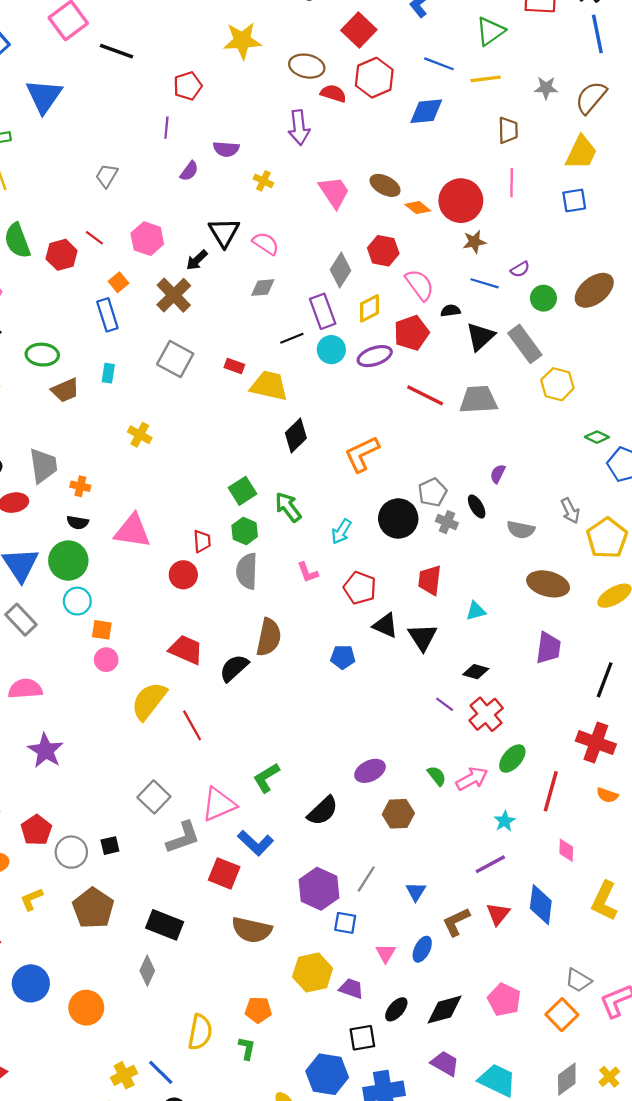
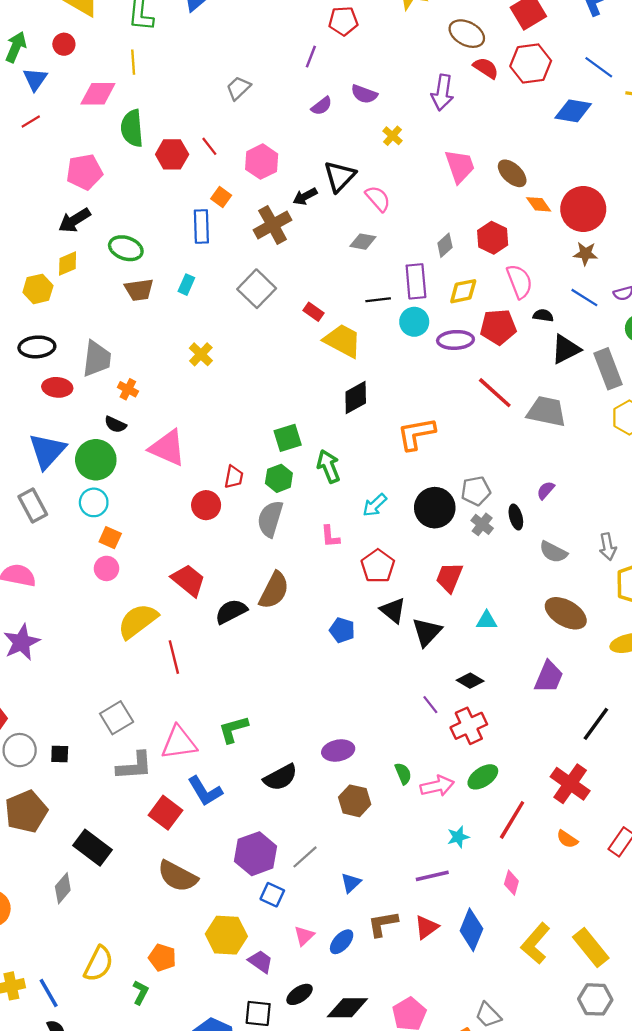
gray diamond: (340, 270) -> (445, 245), size x0.7
orange square: (118, 282) -> (221, 197), turned -30

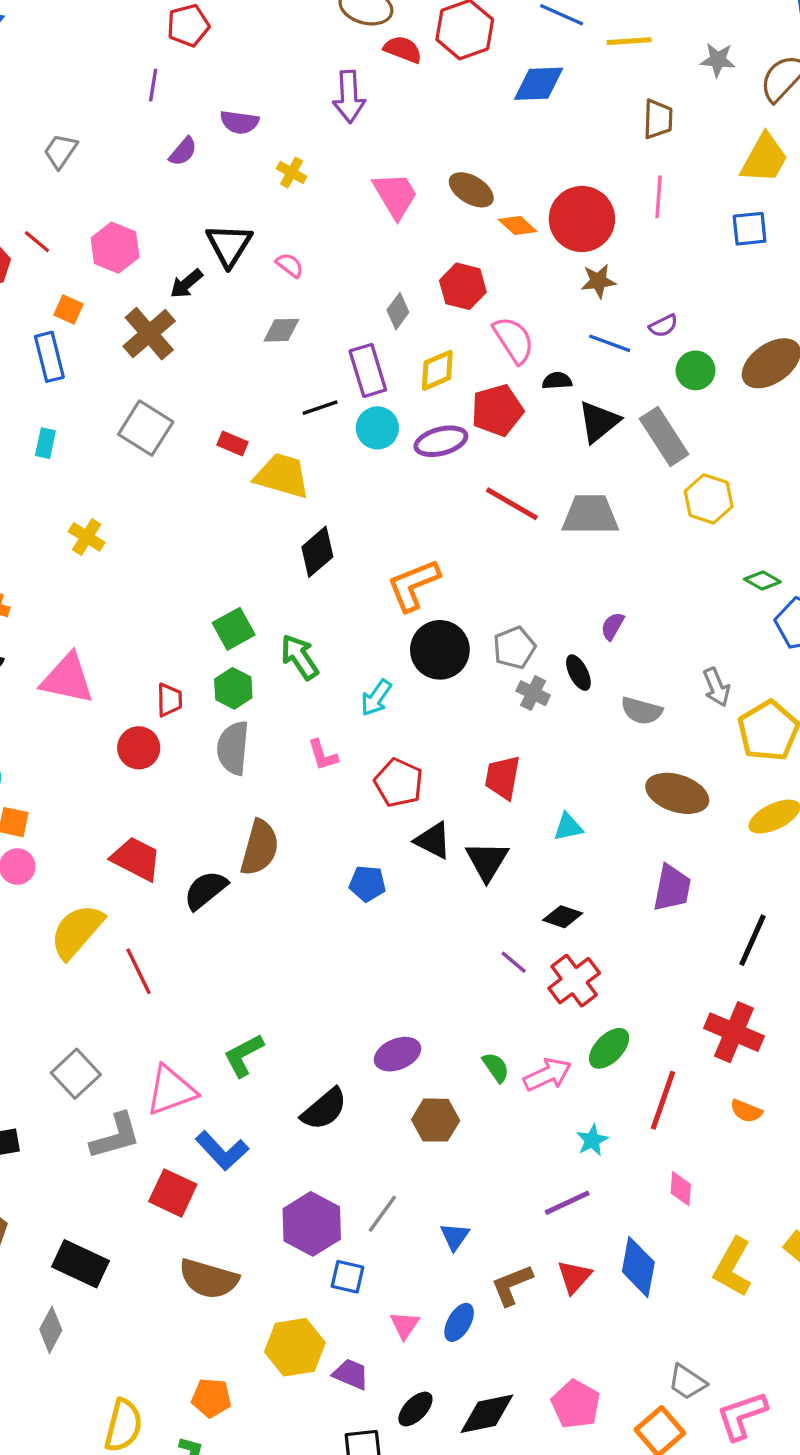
pink semicircle: (378, 199) -> (290, 265), size x0.7
black circle: (435, 508) -> (440, 650), moved

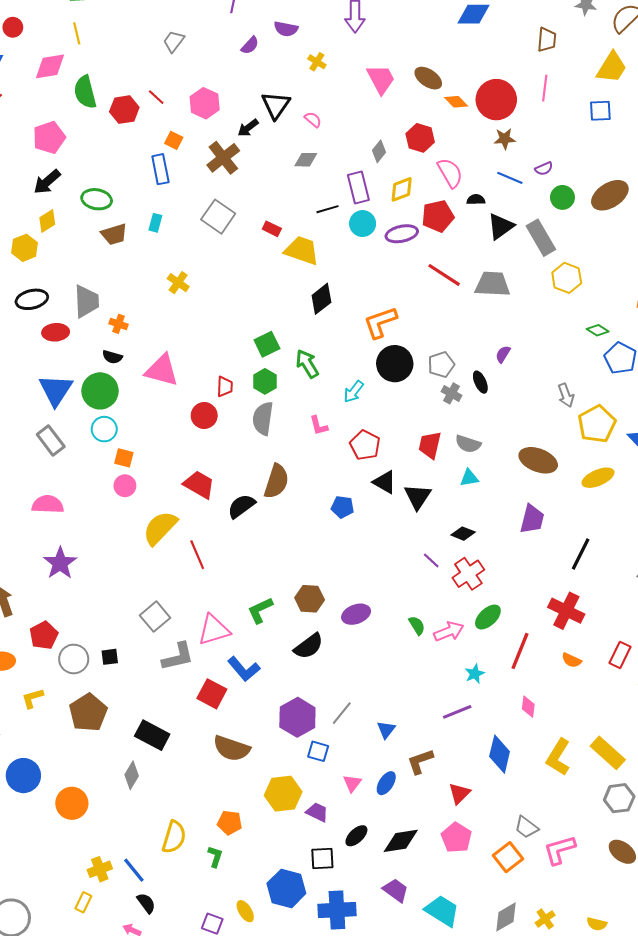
gray semicircle: (642, 711) -> (468, 444), moved
brown hexagon: (436, 1120) -> (310, 599), moved
red triangle: (574, 1277) -> (459, 793), moved

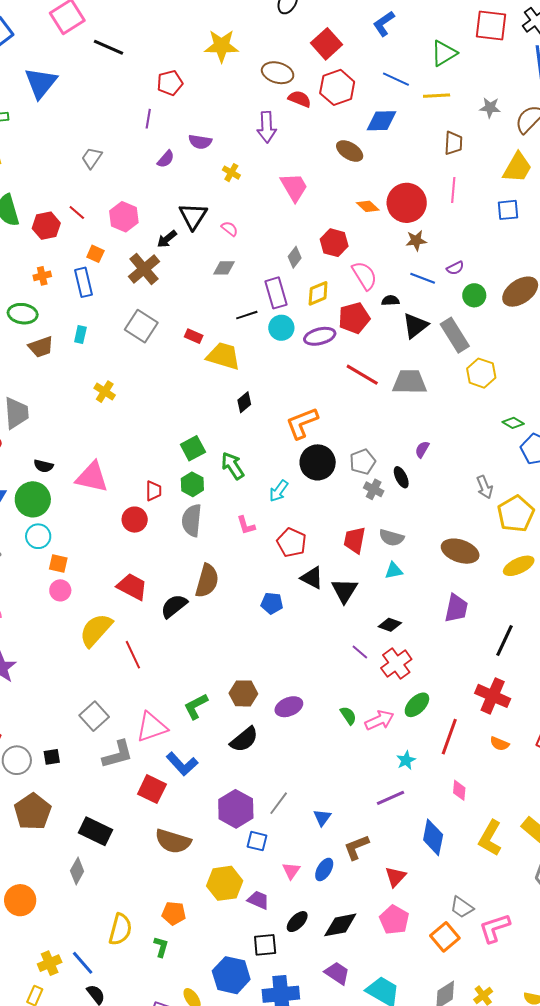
brown ellipse: (428, 78) -> (350, 151), moved
black diamond: (321, 299) -> (244, 402), size x0.7
orange cross: (118, 324) -> (42, 276), moved, turned -30

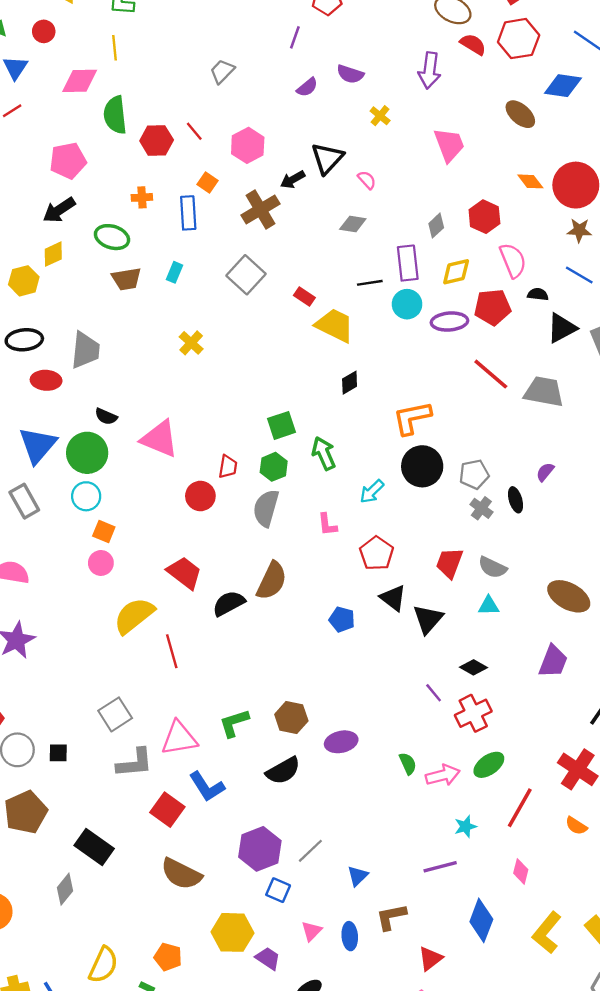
blue ellipse: (324, 869) -> (350, 936), turned -45

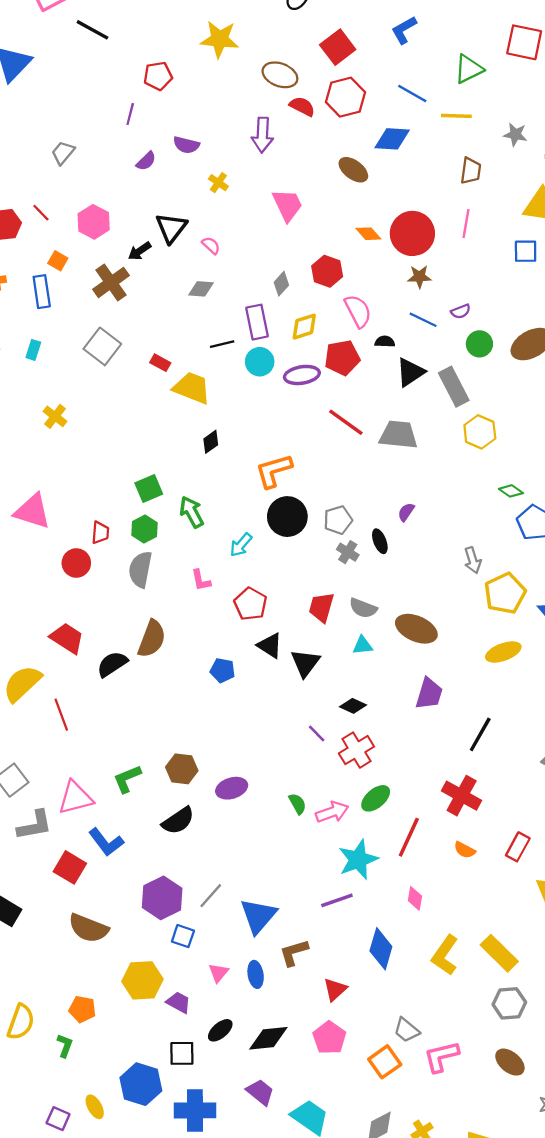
brown ellipse: (569, 596) -> (416, 629), moved
cyan star: (465, 826) -> (358, 860), size x1.8
blue triangle: (358, 876) -> (258, 916), size x1.8

